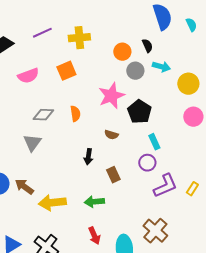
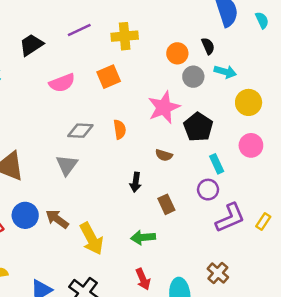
yellow circle: (188, 84) -> (249, 102), moved
pink circle: (193, 117) -> (251, 145), moved
yellow arrow: (52, 203) -> (91, 239), turned -112
brown cross: (155, 231) -> (218, 273), size x0.7

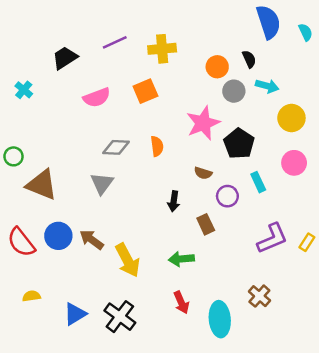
purple circle: (208, 190) -> (227, 196), moved

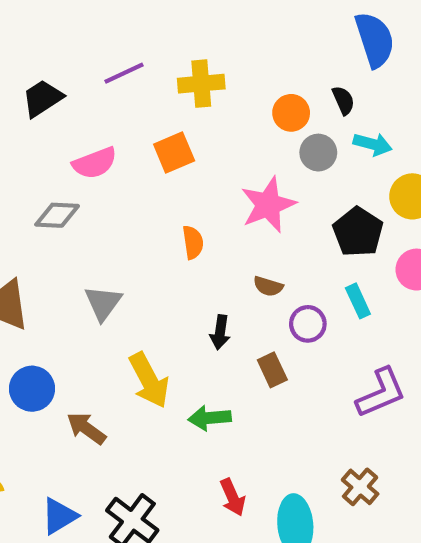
black pentagon: (239, 144) -> (358, 232), moved
gray diamond: (116, 147) -> (57, 215), moved
brown arrow: (92, 240) -> (86, 428), moved
green arrow: (181, 259) -> (210, 418), moved
yellow arrow: (128, 260) -> (149, 380), moved

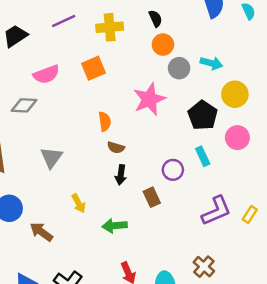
black semicircle: (343, 100) -> (156, 19), moved
brown semicircle: (268, 286) -> (116, 148), moved
yellow arrow: (149, 380) -> (79, 203), size x0.6

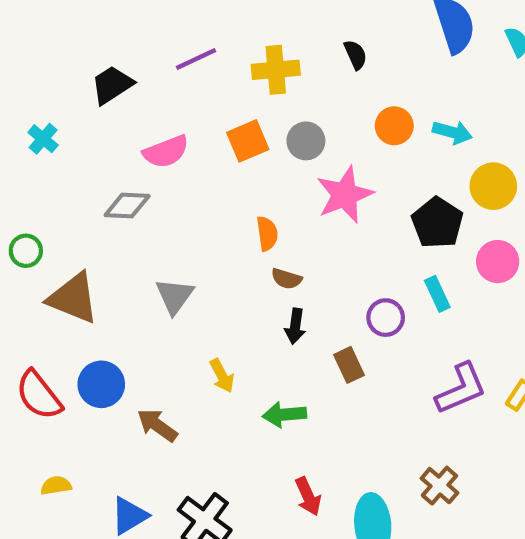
orange circle: (163, 45) -> (394, 126), moved
gray circle: (179, 68) -> (306, 141), moved

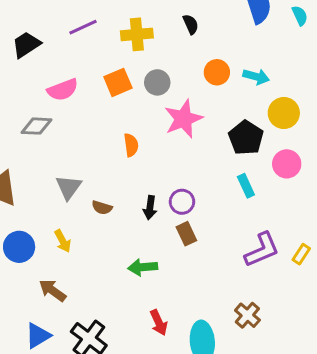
brown semicircle: (287, 279) -> (102, 208), moved
purple circle: (386, 318) -> (182, 202), moved
yellow arrow: (222, 376) -> (63, 241), moved
brown arrow: (157, 425) -> (52, 290), moved

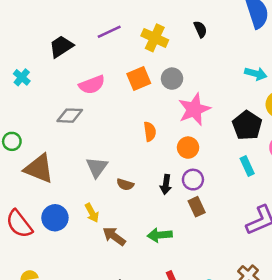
yellow cross: (137, 34) -> (155, 38), turned 30
orange circle: (217, 72) -> (188, 148), moved
brown arrow: (52, 290) -> (114, 236), moved

